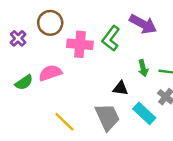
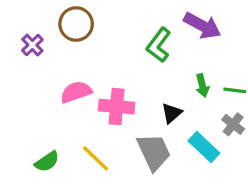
pink cross: (80, 44) -> (117, 107), moved
green semicircle: (24, 82) -> (47, 162), moved
black triangle: (120, 88) -> (172, 113), turned -49

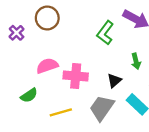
gray trapezoid: (154, 152) -> (102, 108), turned -120
yellow line: (96, 158) -> (61, 112), turned -60
green semicircle: (47, 162) -> (29, 95), moved

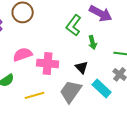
green arrow: (136, 61) -> (93, 42), moved
black triangle: (114, 81) -> (82, 67), turned -32

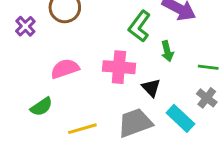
pink cross: (48, 63) -> (119, 67), moved
gray trapezoid: (71, 91) -> (135, 123), turned 35

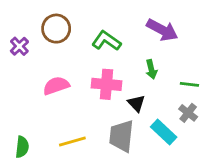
green L-shape: (139, 26) -> (106, 41), moved, turned 88
green semicircle: (41, 107) -> (22, 147), moved, turned -50
gray trapezoid: (135, 123) -> (121, 136), turned -64

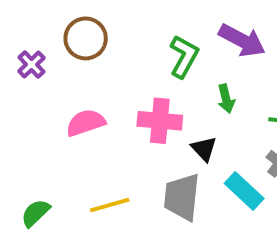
green L-shape: (106, 41) -> (184, 57), moved, turned 84
green semicircle: (22, 147) -> (35, 213), turned -140

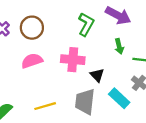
brown circle: (86, 38) -> (32, 28), moved
green arrow: (226, 99) -> (119, 46), moved

